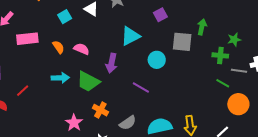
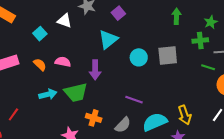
purple square: (160, 15) -> (118, 13), moved
gray square: (182, 42) -> (168, 56), moved
green trapezoid: (88, 82) -> (76, 92), turned -30
purple line: (141, 88) -> (134, 100), moved

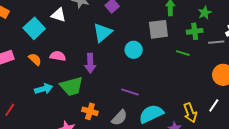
cyan square: (40, 34) -> (34, 28), size x1.5
gray square: (168, 56) -> (158, 29), moved
green line: (208, 67) -> (183, 53), moved
yellow arrow: (185, 115) -> (190, 113), moved

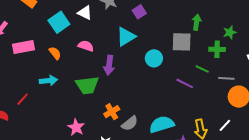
gray line: (216, 42) -> (226, 78), moved
pink semicircle: (58, 56) -> (86, 46), moved
cyan arrow: (44, 89) -> (48, 81), moved
purple line: (130, 92) -> (185, 83), moved
orange cross: (90, 111) -> (112, 112), moved, turned 35

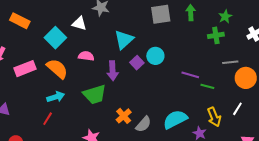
purple square: (139, 12) -> (137, 63), moved
gray square: (182, 42) -> (161, 14), moved
orange semicircle: (55, 53) -> (57, 69), size x1.6
green line: (202, 69) -> (207, 86), moved
red line: (23, 99) -> (48, 119), moved

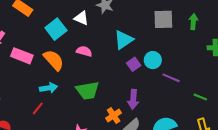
pink rectangle: (25, 69) -> (22, 56), turned 35
purple arrow: (113, 71) -> (133, 99), moved
purple line: (190, 75) -> (171, 78), moved

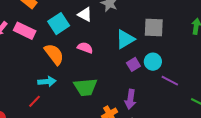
gray square: (163, 19) -> (154, 27), moved
pink rectangle: (22, 56) -> (25, 31), moved

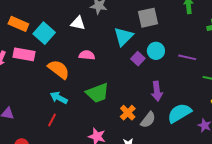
cyan square: (59, 24) -> (44, 33), moved
purple line: (170, 81) -> (187, 57), moved
cyan arrow: (47, 82) -> (59, 98), turned -132
purple arrow: (130, 99) -> (157, 91), moved

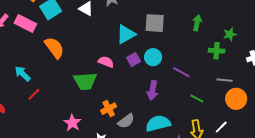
pink semicircle: (87, 55) -> (106, 62), moved
purple arrow: (157, 91) -> (153, 90), moved
cyan arrow: (59, 98) -> (23, 74), moved

